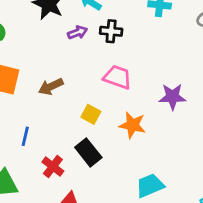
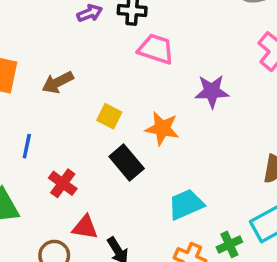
pink trapezoid: (117, 77) -> (156, 49), moved
black rectangle: (88, 152) -> (127, 162), moved

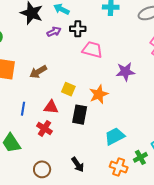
orange star: (162, 129) -> (99, 94), turned -30
black rectangle: (127, 162) -> (80, 115), turned 54
red triangle: (85, 227) -> (51, 107), moved

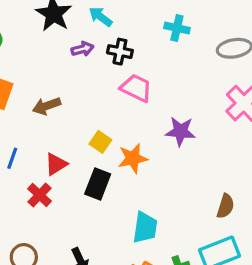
yellow square: (68, 89) -> (100, 142), moved
red triangle: (51, 107) -> (56, 164), turned -49
cyan trapezoid: (115, 136) -> (145, 227), turned 115

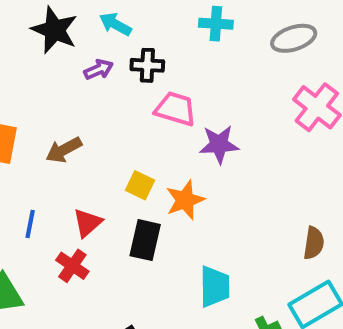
purple star: (180, 131) -> (219, 144), moved

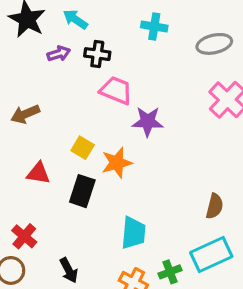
red triangle: (87, 223) -> (38, 173), turned 45
red cross: (72, 266) -> (24, 236), moved

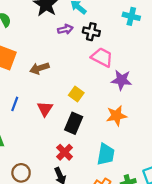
orange star: (117, 163) -> (116, 116), moved
red triangle: (38, 173) -> (45, 109), turned 49
red cross: (24, 236) -> (65, 152), moved

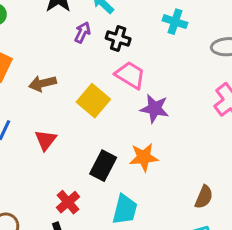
purple arrow: (65, 29) -> (82, 32), turned -56
yellow square: (76, 94) -> (93, 101), moved, size x1.5
black rectangle: (74, 123) -> (103, 166), moved

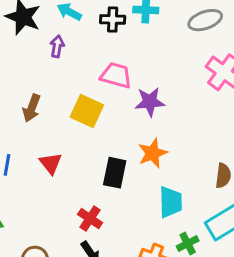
black cross: (118, 39) -> (113, 19), moved
brown arrow: (42, 83) -> (32, 108), turned -40
cyan trapezoid: (125, 210) -> (171, 202), moved

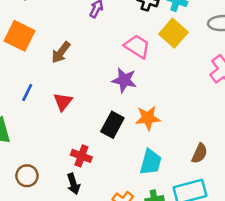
purple star: (150, 102) -> (124, 80), moved
yellow square: (87, 111) -> (173, 33), moved
red cross: (90, 219) -> (81, 156), turned -30

